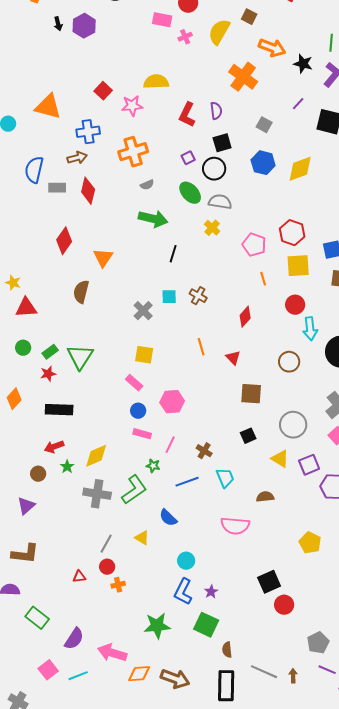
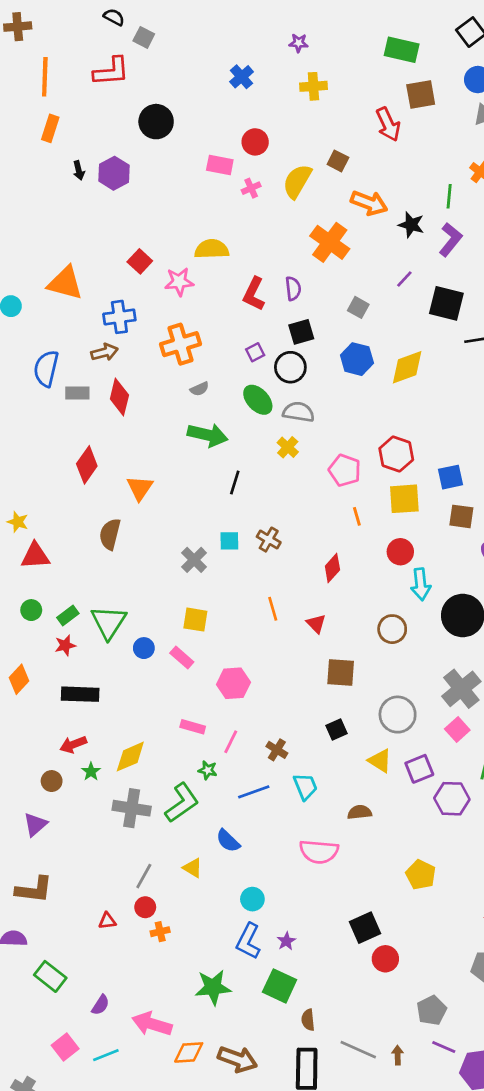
blue circle: (138, 411) -> (144, 648), moved
purple semicircle: (74, 639) -> (100, 1005), size x0.7

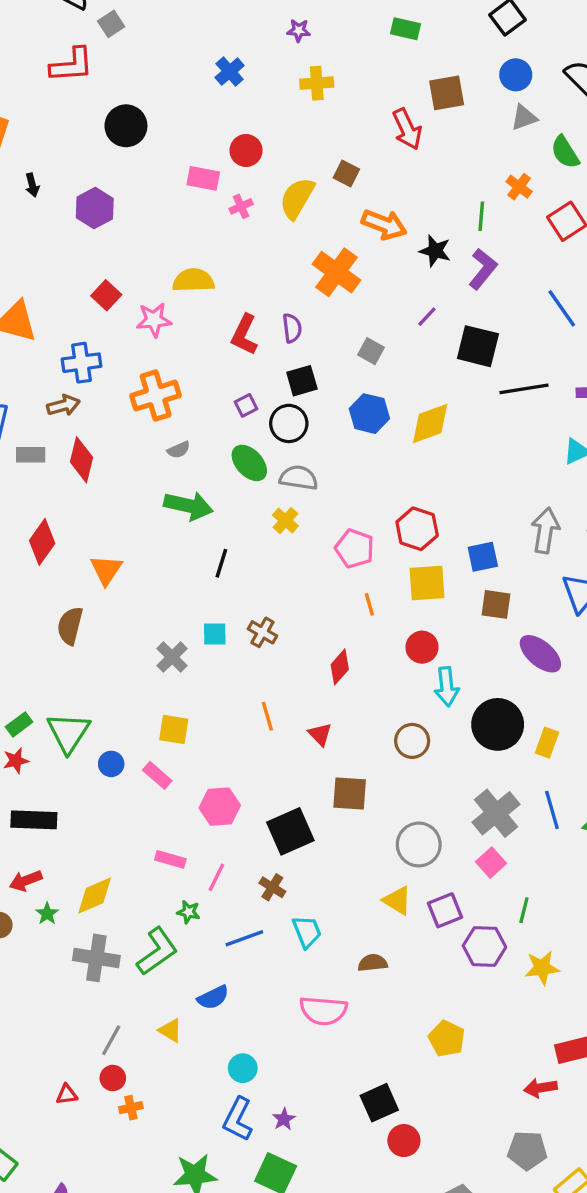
gray square: (144, 37) -> (111, 24), turned 30
green rectangle: (402, 50) -> (406, 29), moved, size x0.7
purple hexagon: (114, 173) -> (95, 208), moved
black square: (337, 729) -> (290, 831), moved, size x1.8
blue semicircle: (228, 841) -> (213, 997), turned -70

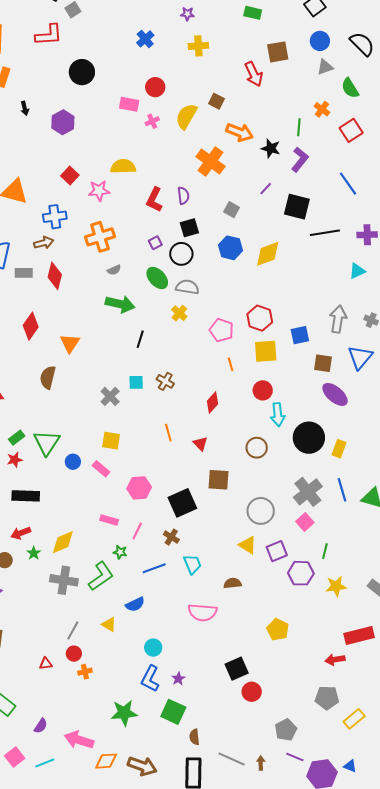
brown square: (496, 604) -> (323, 363), moved

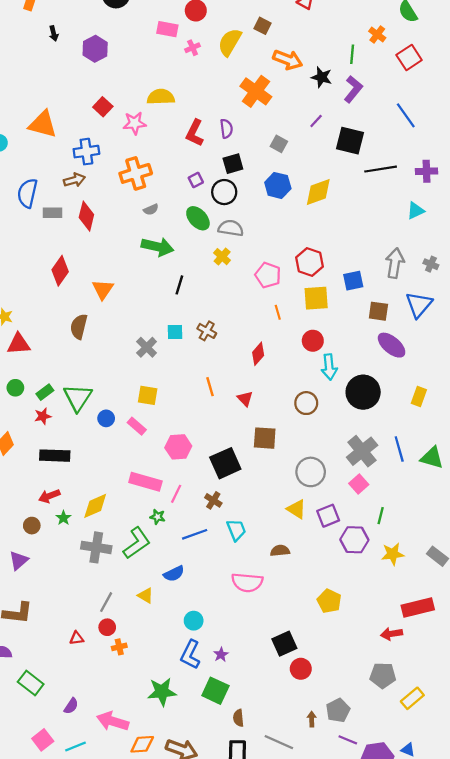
yellow rectangle: (339, 449) -> (419, 397), moved
pink rectangle: (109, 520) -> (145, 482), size x1.6
brown arrow: (261, 763) -> (312, 719), moved

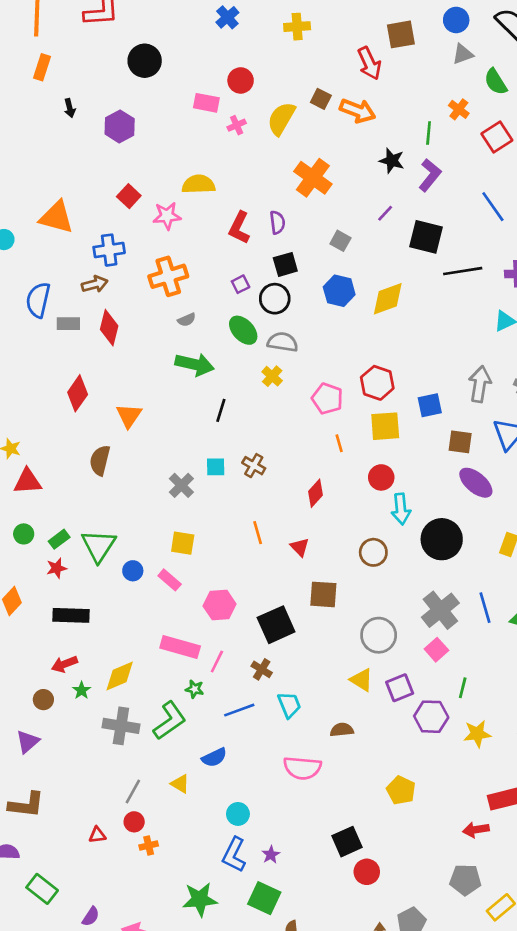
orange arrow: (288, 60) -> (358, 111), moved

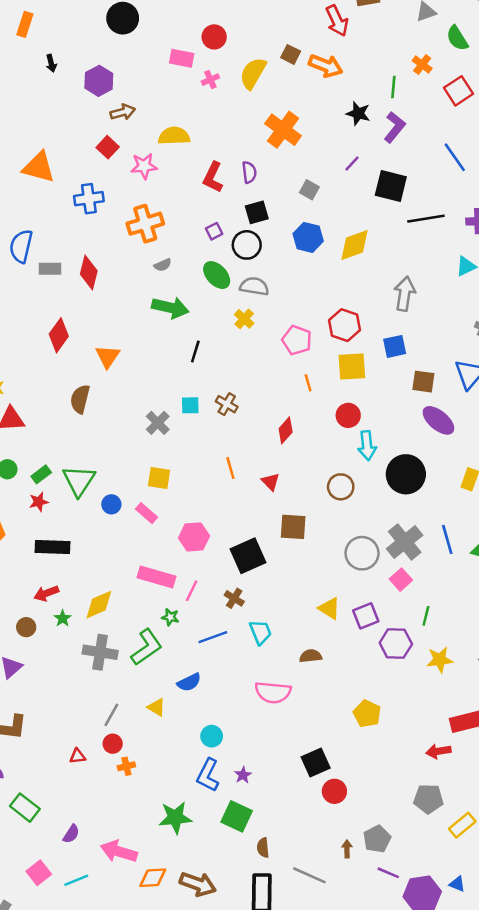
brown arrow: (95, 284) -> (123, 112), moved
gray arrow: (480, 384) -> (405, 294), moved
gray circle: (379, 635) -> (362, 553), moved

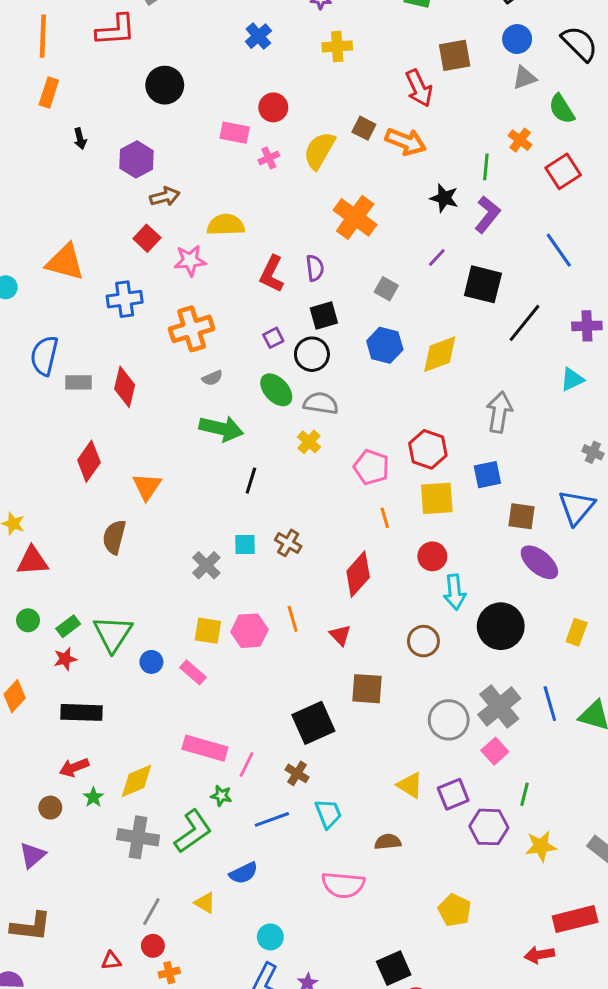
black line: (426, 219) -> (525, 323), turned -42
red diamond: (286, 430) -> (358, 574), size x1.4
pink hexagon: (194, 537) -> (250, 631), moved

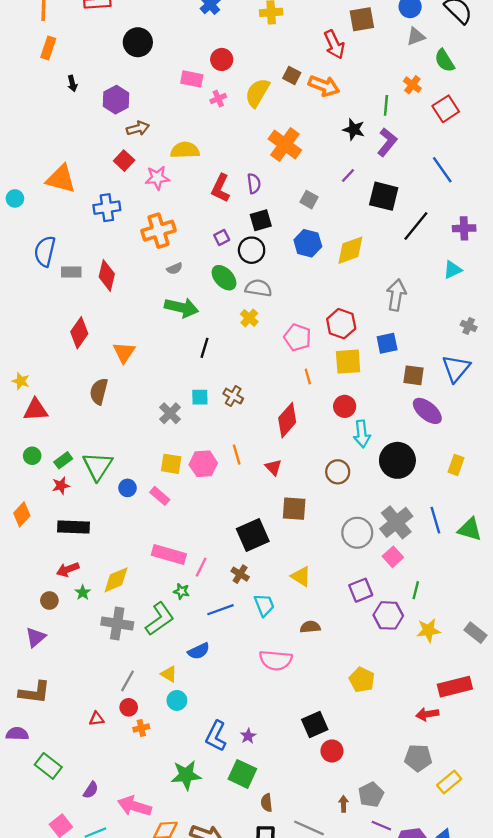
yellow triangle: (410, 785) -> (301, 576), moved
cyan circle: (270, 937) -> (177, 700), moved

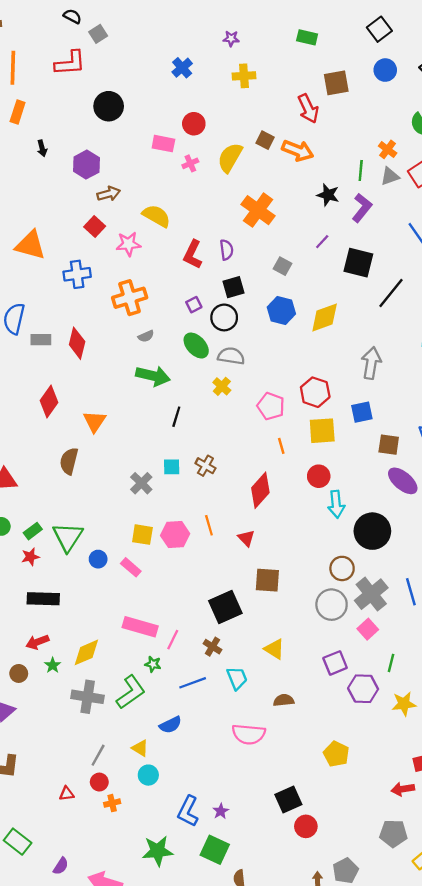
gray triangle: (416, 36) -> (390, 176), moved
yellow semicircle: (185, 150) -> (156, 216), turned 32
brown circle: (338, 472) -> (342, 568), moved

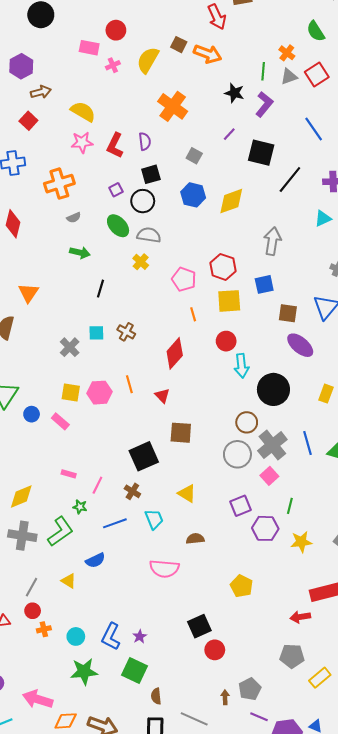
pink star: (128, 244) -> (82, 142), moved
green arrow: (153, 376) -> (80, 253), size x0.7
pink rectangle: (140, 627) -> (69, 474), size x0.5
cyan circle: (148, 775) -> (76, 636), moved

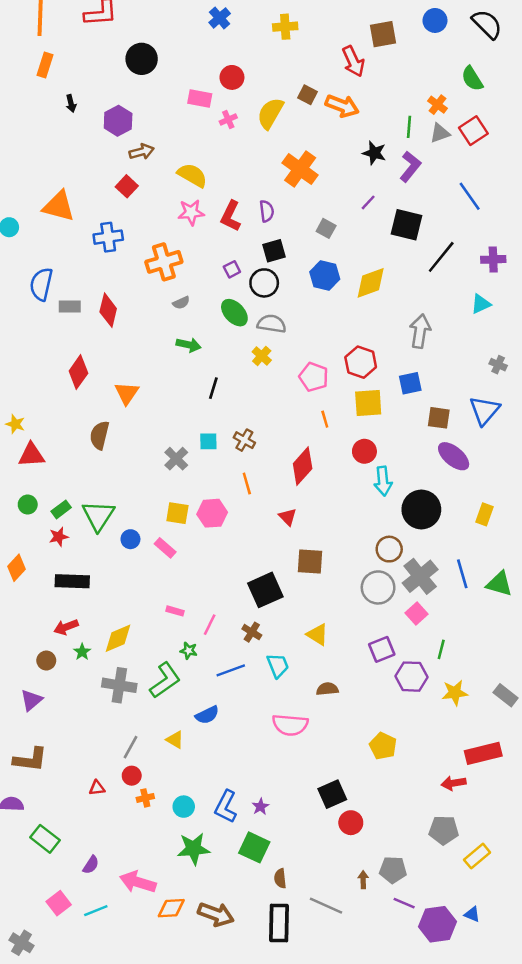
orange line: (129, 384) -> (247, 483), moved
gray pentagon: (250, 689) -> (393, 870), turned 30

